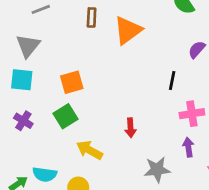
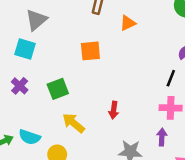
orange triangle: (128, 30) -> (128, 23), size x0.6
black line: (172, 81) -> (171, 78), moved
orange square: (72, 82) -> (90, 51), moved

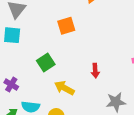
purple cross: (20, 86) -> (11, 85), moved

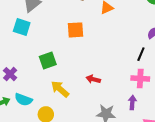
red arrow: (95, 71) -> (93, 79), turned 96

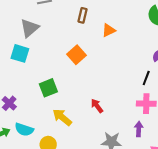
orange square: (75, 30) -> (77, 55), turned -36
red arrow: (93, 79) -> (97, 106), turned 40

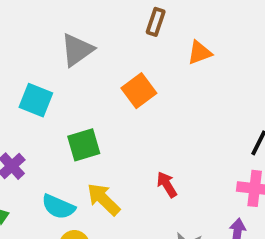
gray triangle: (29, 28) -> (77, 50), moved
cyan square: (20, 53) -> (36, 100), moved
cyan semicircle: (24, 130) -> (58, 207), moved

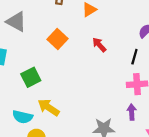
gray triangle: (77, 50) -> (16, 22), turned -45
red arrow: (167, 185) -> (99, 45), moved

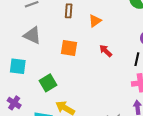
orange square: (57, 39) -> (69, 48), turned -30

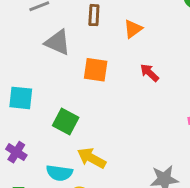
gray triangle: (32, 35) -> (58, 42), moved
green square: (48, 83) -> (66, 121), turned -30

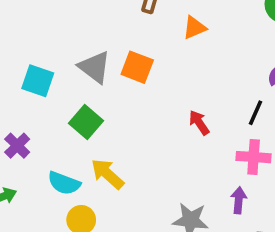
gray triangle: (58, 42) -> (95, 67), moved
red arrow: (149, 73) -> (199, 123), moved

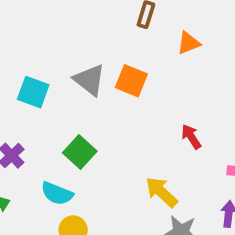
green square: (86, 122) -> (80, 152), moved
yellow arrow: (107, 174) -> (161, 192), moved

